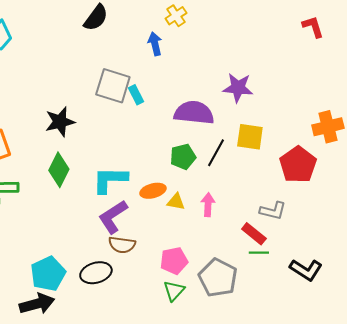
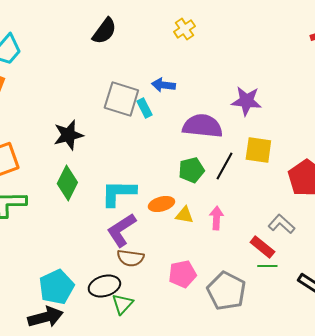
blue arrow: (155, 44) -> (163, 85), moved, turned -70
gray L-shape: (273, 211) -> (281, 224), turned -152
green triangle: (174, 291) -> (122, 304), moved

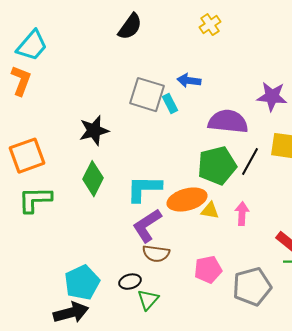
green pentagon: (191, 170) -> (217, 166), size x1.5
orange ellipse: (161, 204) -> (187, 200), size x1.5
black ellipse: (104, 286) -> (130, 282), size x0.7
gray pentagon: (226, 291) -> (252, 287), turned 30

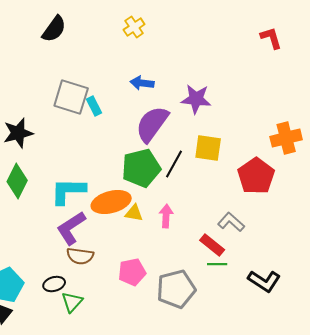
blue arrow: (189, 81) -> (142, 83), moved
purple semicircle: (228, 122) -> (152, 124), turned -60

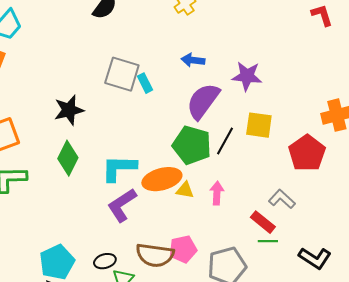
green pentagon: (141, 168) -> (192, 145), turned 30
brown semicircle: (80, 256) -> (155, 255), moved, size x1.4

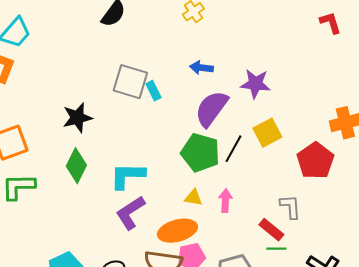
yellow square: (259, 125) -> (267, 133), turned -36
orange ellipse: (162, 179) -> (177, 231), moved
gray L-shape: (282, 199) -> (290, 207), turned 44

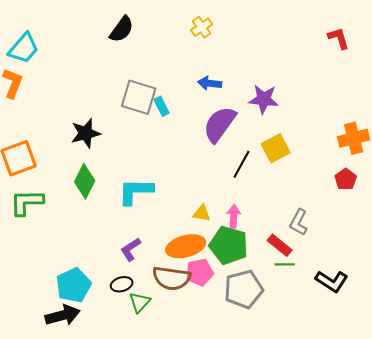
green pentagon: (200, 153) -> (229, 245), moved
red pentagon: (315, 161) -> (346, 179), moved, size x0.6
gray L-shape: (290, 207) -> (299, 222), turned -148
purple L-shape: (130, 213) -> (131, 249), moved, size x0.7

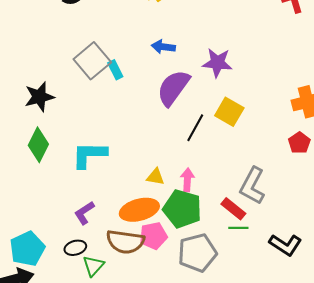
gray square: (139, 97) -> (92, 61), turned 33
yellow square: (276, 148) -> (229, 112), turned -32
gray L-shape: (299, 222) -> (252, 186), size x1.4

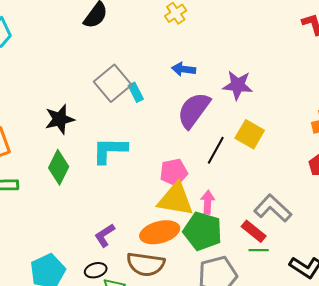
cyan L-shape: (89, 155) -> (110, 150), moved
yellow triangle: (155, 177) -> (176, 199), size x2.0
gray L-shape: (252, 186) -> (273, 208), turned 105
pink pentagon: (153, 236) -> (174, 172), moved

